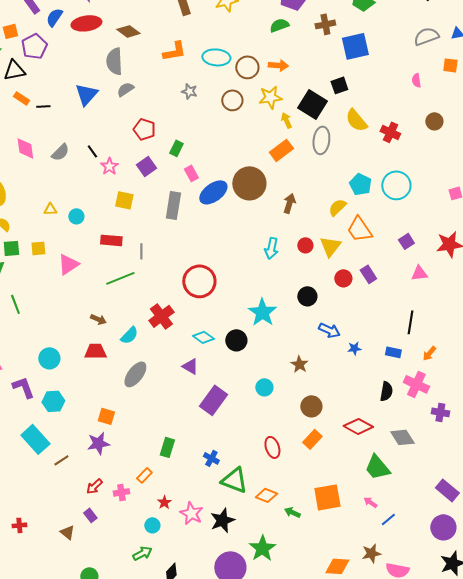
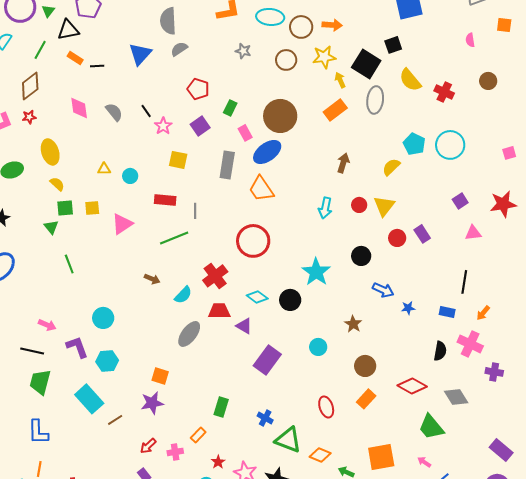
gray semicircle: (60, 152) -> (114, 112), turned -84
brown circle: (249, 183) -> (280, 116), moved
orange trapezoid: (359, 229) -> (261, 189), moved
red trapezoid: (95, 351) -> (219, 311), moved

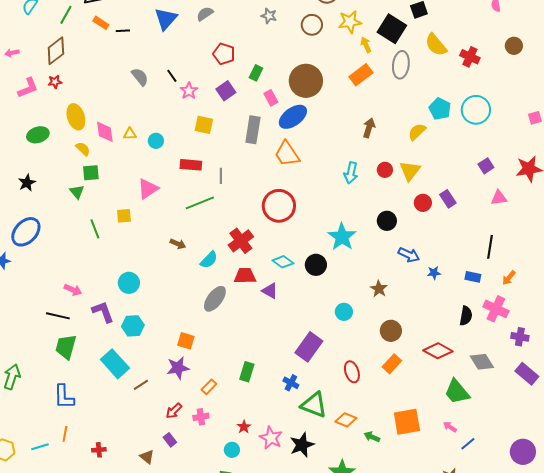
pink diamond: (79, 108) -> (105, 132), moved
yellow square: (92, 208) -> (124, 216), moved
purple rectangle: (267, 360) -> (309, 347), moved
orange rectangle: (198, 435) -> (209, 387), moved
purple rectangle: (501, 450) -> (527, 374), moved

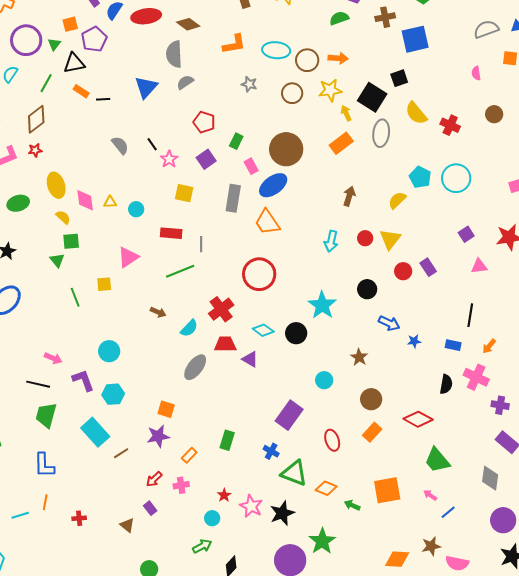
gray diamond: (482, 362) -> (490, 478), moved, turned 40

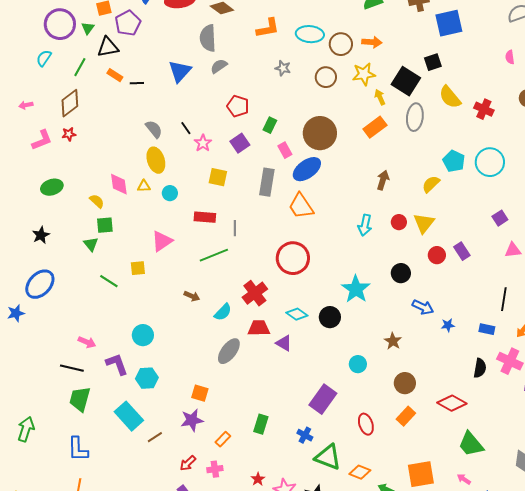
yellow ellipse: (56, 185) -> (156, 160), moved
green line: (75, 297) -> (109, 281), turned -36

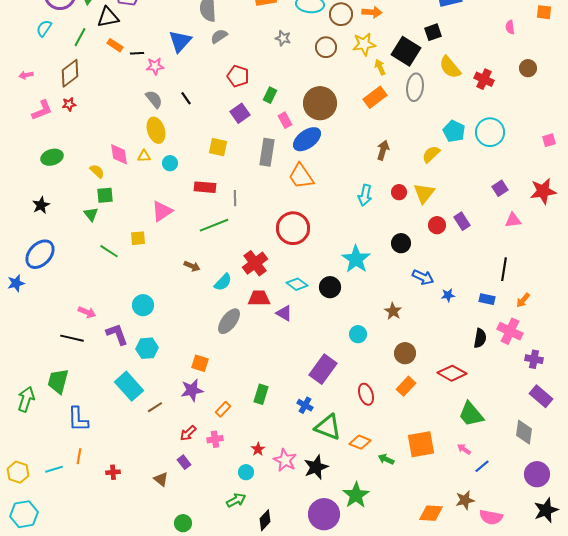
pink star: (203, 143) -> (155, 66), moved, turned 30
green trapezoid: (80, 399) -> (58, 381), moved

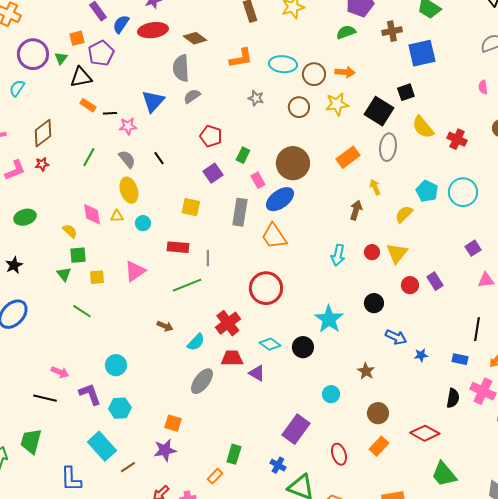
green line: (80, 37) -> (89, 157), moved
yellow arrow: (380, 67) -> (375, 187), moved
yellow square: (138, 238) -> (97, 277), moved
orange rectangle: (223, 409) -> (215, 476), moved
blue L-shape: (78, 419) -> (71, 479), moved

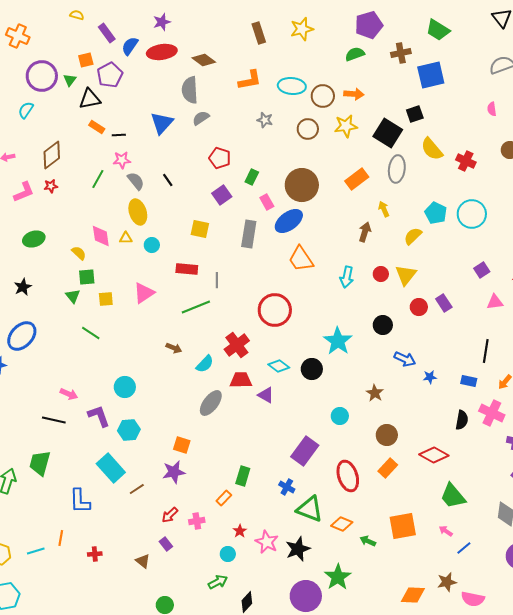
pink star: (128, 126) -> (122, 160), moved
orange trapezoid: (274, 236) -> (301, 259), moved
red ellipse: (339, 454) -> (348, 476), size x1.4

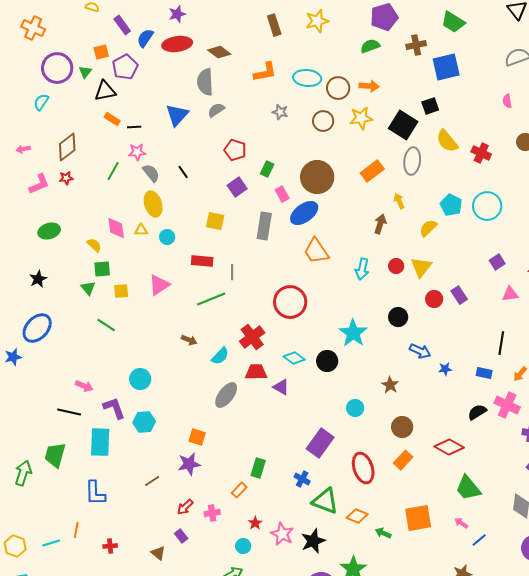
black semicircle: (462, 420) -> (477, 412), turned -132
cyan rectangle: (111, 468) -> (100, 442), moved, turned 44

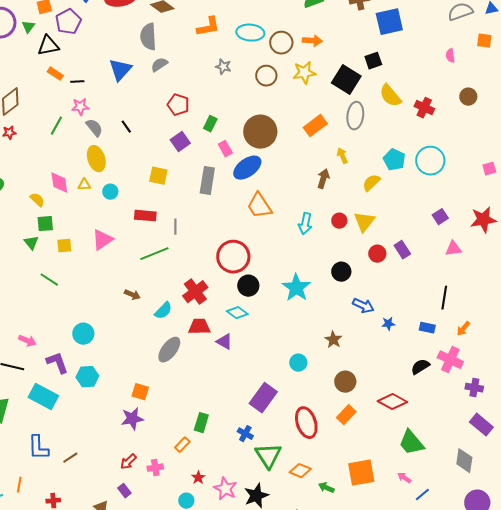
black circle: (327, 361) -> (248, 286), moved
cyan rectangle: (100, 442) -> (43, 397), turned -64
brown line: (152, 481) -> (70, 458), moved
green triangle: (325, 501) -> (268, 456), turned 36

